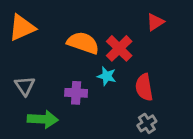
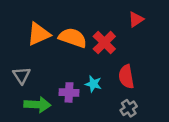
orange triangle: (22, 28) -> (39, 34), moved
cyan star: (107, 76) -> (93, 84), moved
purple cross: (76, 93) -> (69, 92), moved

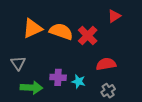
red semicircle: (126, 77) -> (106, 64), turned 90
cyan star: (93, 84) -> (78, 81), moved

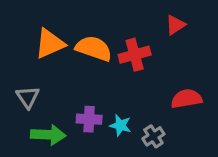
red cross: (88, 36) -> (135, 55), turned 30
red semicircle: (106, 64) -> (186, 99), moved
gray cross: (108, 91) -> (153, 136), moved

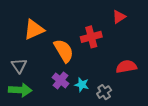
orange semicircle: (94, 48) -> (64, 51), moved, turned 40
purple cross: (89, 119) -> (61, 80), turned 35
green arrow: (48, 135) -> (20, 90), moved

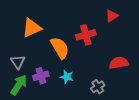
purple cross: (61, 80) -> (41, 76), moved, turned 35
cyan star: (82, 85) -> (67, 77), moved
green arrow: (20, 90) -> (19, 85), turned -60

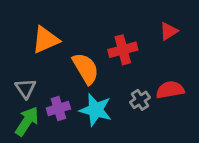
red triangle: (112, 16) -> (169, 31), moved
cyan star: (67, 77) -> (96, 110), size x1.6
gray cross: (98, 87) -> (140, 100), moved

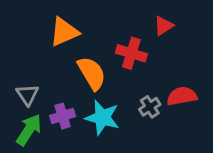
red triangle: (169, 31) -> (164, 26), moved
orange triangle: (46, 40) -> (64, 32), moved
red cross: (123, 50) -> (131, 53), turned 32

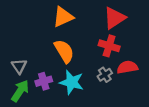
red triangle: (164, 26) -> (114, 18), size x1.6
orange triangle: (64, 32) -> (63, 17), moved
red cross: (131, 53) -> (109, 46), moved

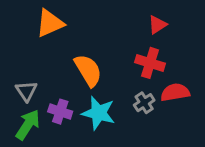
orange triangle: (63, 17) -> (50, 23), moved
red triangle: (114, 18) -> (157, 25), size x0.6
purple cross: (44, 81) -> (60, 112), turned 35

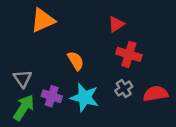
red triangle: (157, 25) -> (116, 24), moved
orange semicircle: (88, 70) -> (76, 61), size x0.7
red semicircle: (175, 92) -> (155, 94), moved

